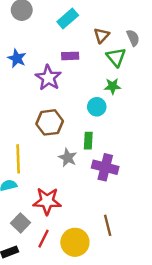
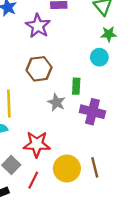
green star: (112, 86) -> (109, 34), moved
cyan circle: (97, 107) -> (99, 57), moved
yellow circle: (75, 242) -> (67, 169), moved

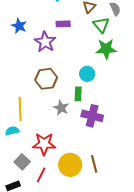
green star: (109, 34) -> (106, 49), size x1.5
cyan circle: (99, 57) -> (87, 74), moved

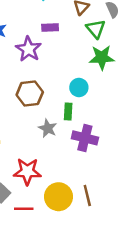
red line: (41, 175) -> (24, 209), turned 63

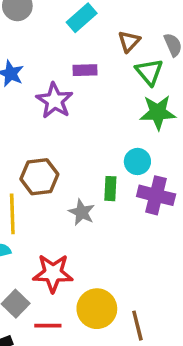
cyan circle: (79, 88) -> (137, 161), moved
brown hexagon: (30, 94) -> (39, 177), moved
purple cross: (85, 138) -> (156, 195), moved
brown line: (87, 196) -> (137, 326), moved

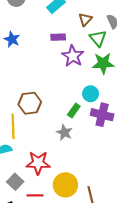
purple star: (55, 101) -> (73, 56), moved
green rectangle: (110, 189) -> (74, 111), turned 32
gray star: (82, 212) -> (64, 133), moved

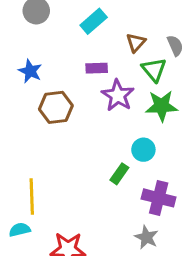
brown hexagon: (30, 103) -> (56, 107), moved
purple cross: (102, 115) -> (159, 198), moved
gray star: (64, 133) -> (146, 237), moved

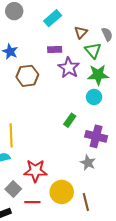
cyan circle: (143, 150) -> (94, 97), moved

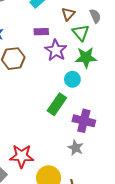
cyan circle: (94, 97) -> (72, 79), moved
green rectangle: (70, 120) -> (57, 104), size x1.5

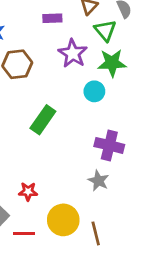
purple rectangle: (41, 32) -> (52, 18), moved
green rectangle: (57, 104) -> (43, 120), moved
red star: (22, 156) -> (28, 191), size x0.6

